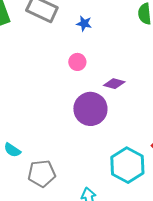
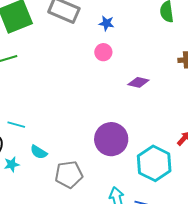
pink circle: (77, 62) -> (103, 52), moved
purple circle: (90, 109) -> (111, 139), moved

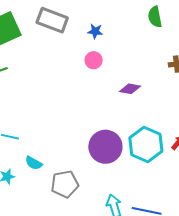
cyan hexagon: (154, 163) -> (146, 145), moved

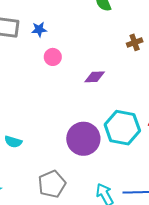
blue star: (95, 31) -> (39, 29), moved
cyan semicircle: (34, 163) -> (13, 142), moved

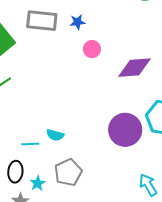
purple diamond: (95, 77) -> (134, 68), size x1.6
gray pentagon: (52, 184) -> (68, 172), moved

